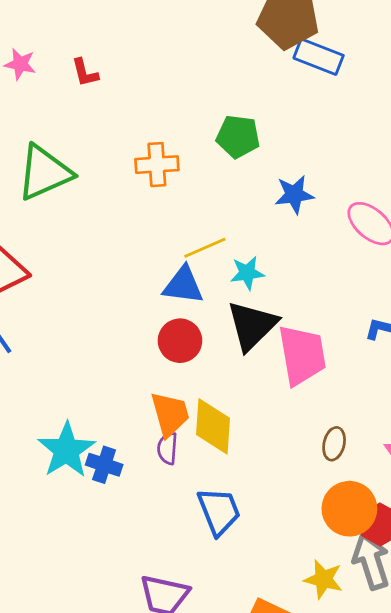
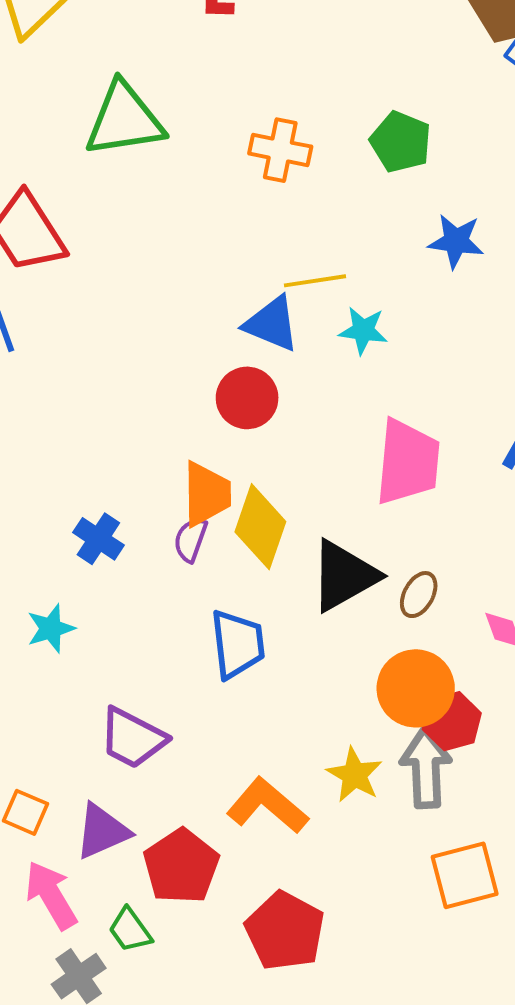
black triangle: (252, 326) -> (344, 576), moved
cyan star: (66, 450) -> (51, 628), moved, size x0.6

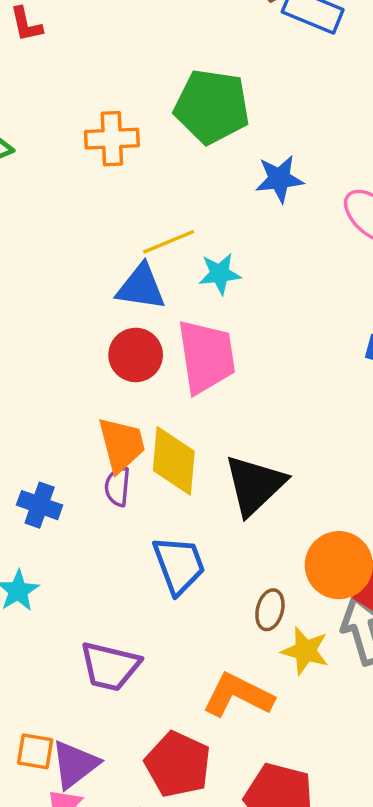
green pentagon: (401, 142) -> (212, 106), size x1.4
pink trapezoid: (408, 462) -> (206, 356), moved
brown ellipse: (419, 595) -> (270, 610), moved
purple triangle: (102, 831) -> (75, 764), moved

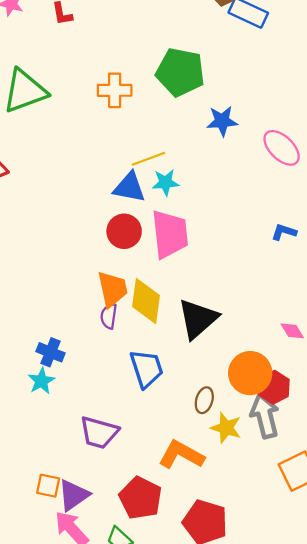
cyan star: (220, 274) -> (165, 182), moved
blue cross: (40, 505) -> (51, 352), moved

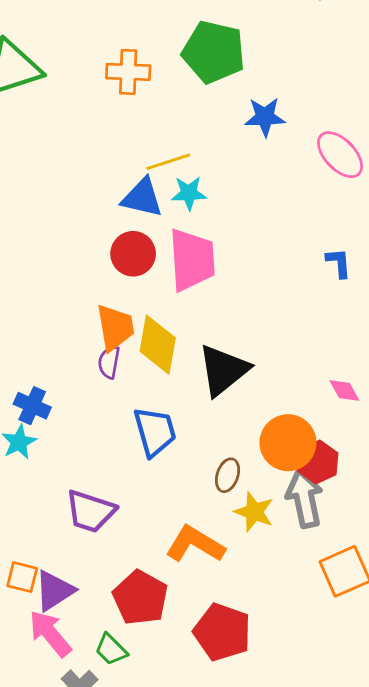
blue L-shape: (284, 232) -> (339, 263), turned 65

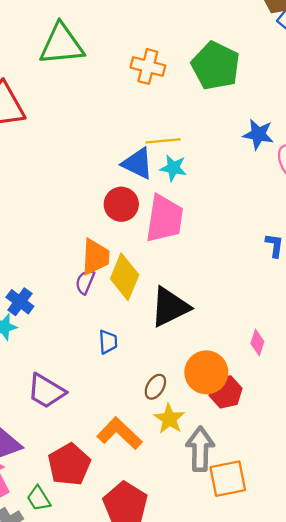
blue star: (265, 117) -> (258, 134), moved
pink diamond: (344, 391) -> (257, 343), turned 35
blue trapezoid: (155, 432) -> (108, 342), size x0.6
gray arrow: (305, 499) -> (200, 449), moved

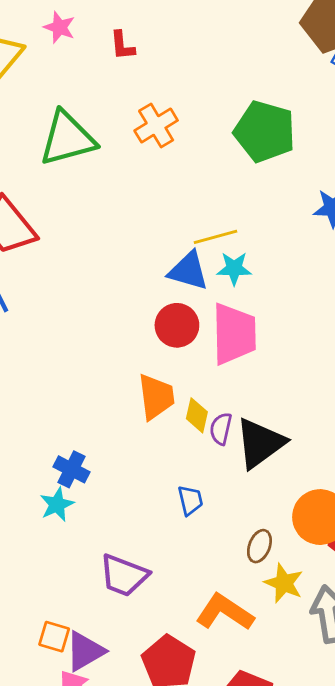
orange cross: (148, 66) -> (156, 125), moved, turned -36
yellow diamond: (125, 277) -> (197, 415), size x0.6
purple semicircle: (85, 282) -> (221, 429), moved

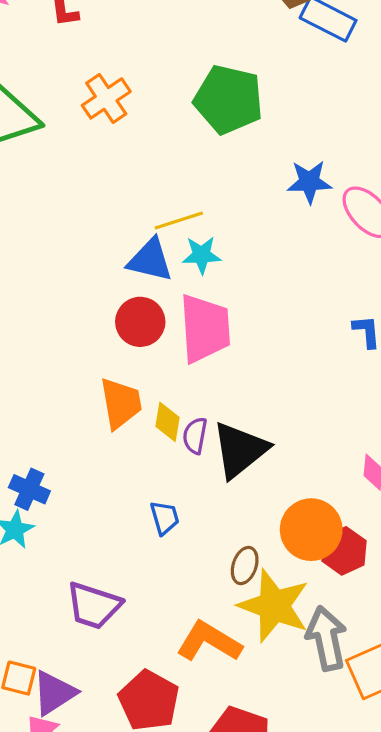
yellow star: (284, 583) -> (274, 606), size x1.6

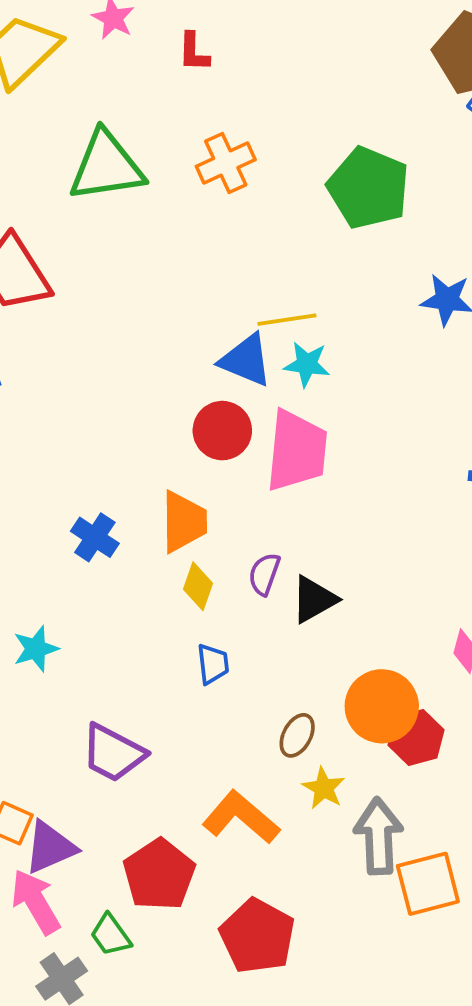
yellow diamond: (167, 422) -> (198, 586), moved
black triangle: (240, 450) -> (314, 599), size x0.7
blue cross: (29, 489) -> (95, 537), moved
yellow star: (274, 606) -> (324, 788), size x0.5

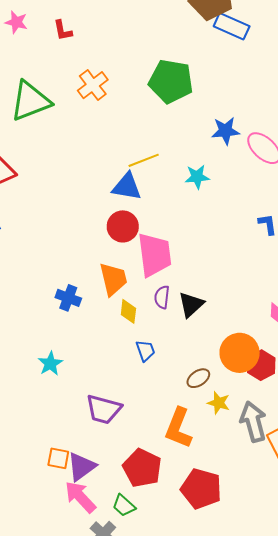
cyan star: (307, 364) -> (197, 177), moved
pink trapezoid: (297, 451) -> (155, 255), moved
brown ellipse: (297, 735) -> (198, 378), turned 40
orange L-shape: (241, 817) -> (178, 428), turned -96

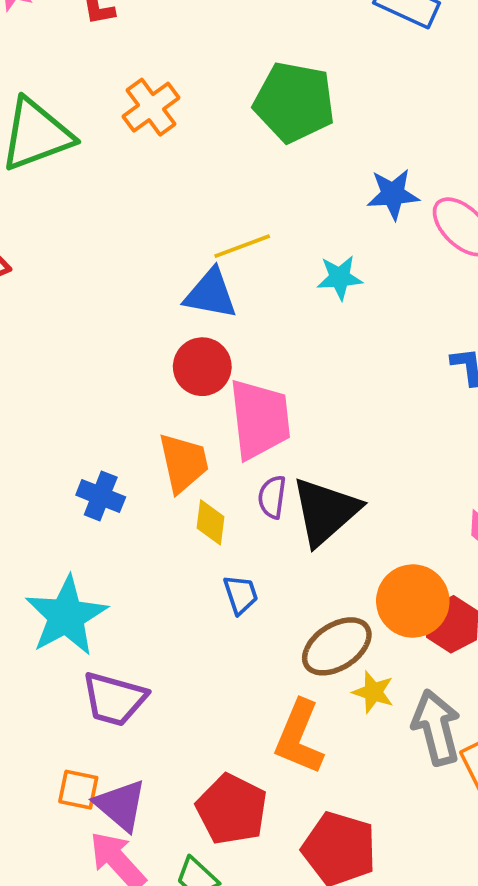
black triangle: (191, 305) -> (325, 511), size x1.5
cyan star: (50, 364) -> (66, 616), size x1.8
brown ellipse: (198, 378) -> (337, 646), size x1.6
purple trapezoid: (104, 409) -> (114, 699), moved
purple triangle: (82, 467) -> (121, 805), turned -44

